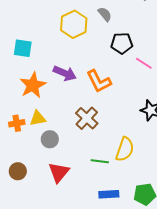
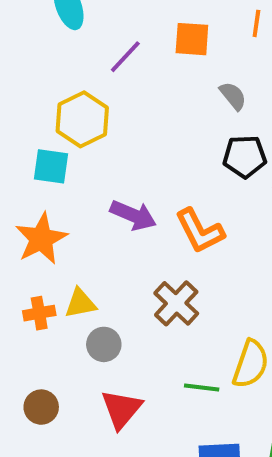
gray semicircle: (105, 14) -> (233, 96), moved
yellow hexagon: (74, 24) -> (82, 119), moved
orange star: (33, 85) -> (41, 239), moved

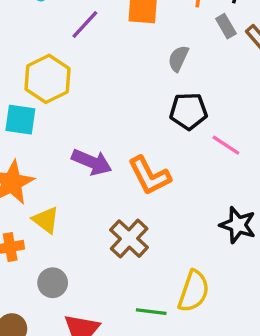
gray semicircle: (233, 96) -> (178, 58), turned -116
yellow triangle: (80, 303) -> (46, 220), moved, turned 48
gray circle: (104, 344) -> (53, 283), moved

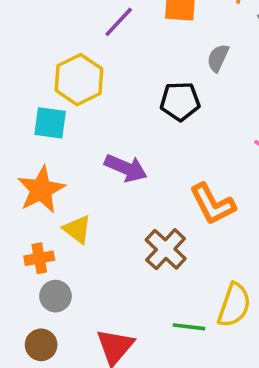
black pentagon: (189, 111) -> (180, 101), moved
orange L-shape: (149, 176) -> (213, 204), moved
gray circle: (53, 283) -> (56, 296), moved

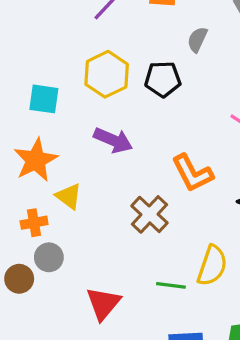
yellow hexagon: (79, 80) -> (107, 74), moved
brown circle: (41, 345) -> (19, 279), moved

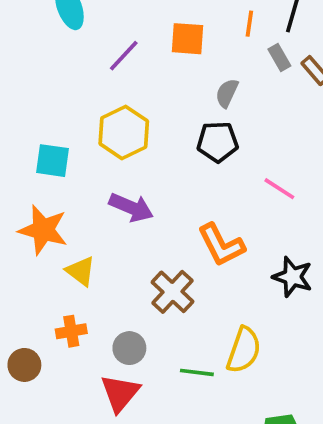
black pentagon: (163, 79) -> (218, 142), moved
orange star: (36, 160) -> (43, 230), turned -30
orange cross: (34, 223) -> (71, 331), moved
gray circle: (49, 257) -> (129, 348), moved

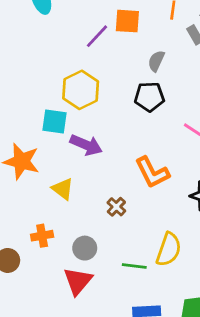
purple line: (124, 56) -> (97, 36), moved
cyan square: (53, 161) -> (54, 122), moved
yellow triangle: (81, 271) -> (63, 189), moved
brown cross: (173, 292) -> (116, 207), size x0.6

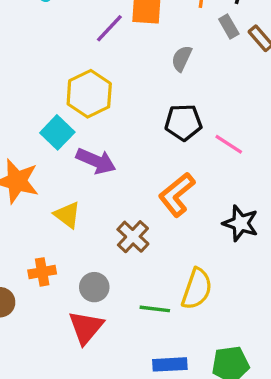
black pentagon: (149, 97) -> (183, 122), moved
cyan square: (54, 122) -> (57, 132), turned 36
orange L-shape: (152, 172) -> (177, 195), turned 78
brown cross: (116, 207) -> (133, 237), size x1.4

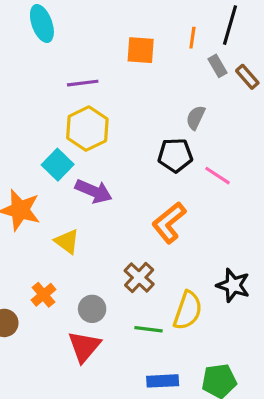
purple line: (109, 28) -> (83, 83), moved, turned 40
gray semicircle: (182, 58) -> (196, 118), moved
black star: (241, 223) -> (233, 285), moved
brown cross: (133, 237) -> (139, 277), moved
orange cross: (42, 272) -> (43, 295), turned -30

